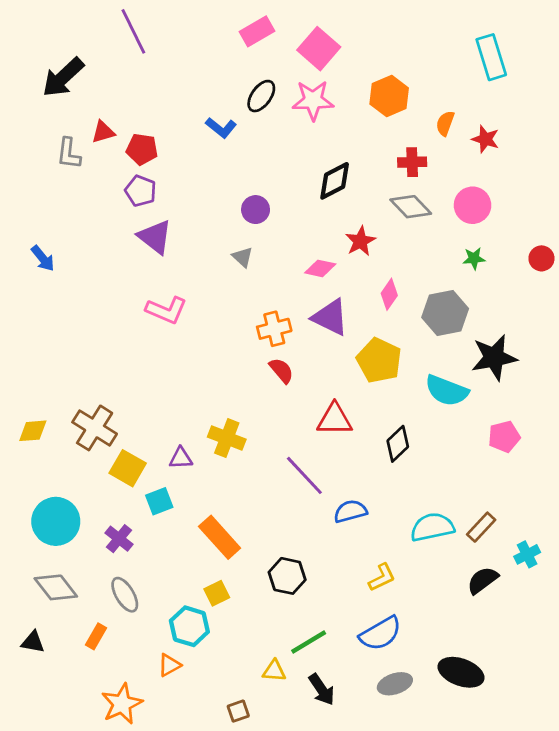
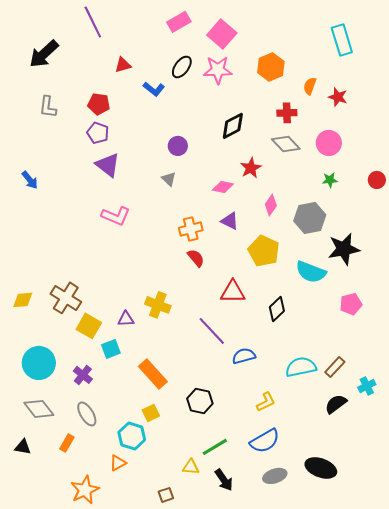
red triangle: (103, 132) -> (123, 65), moved
purple triangle: (330, 317) -> (230, 221), size x0.7

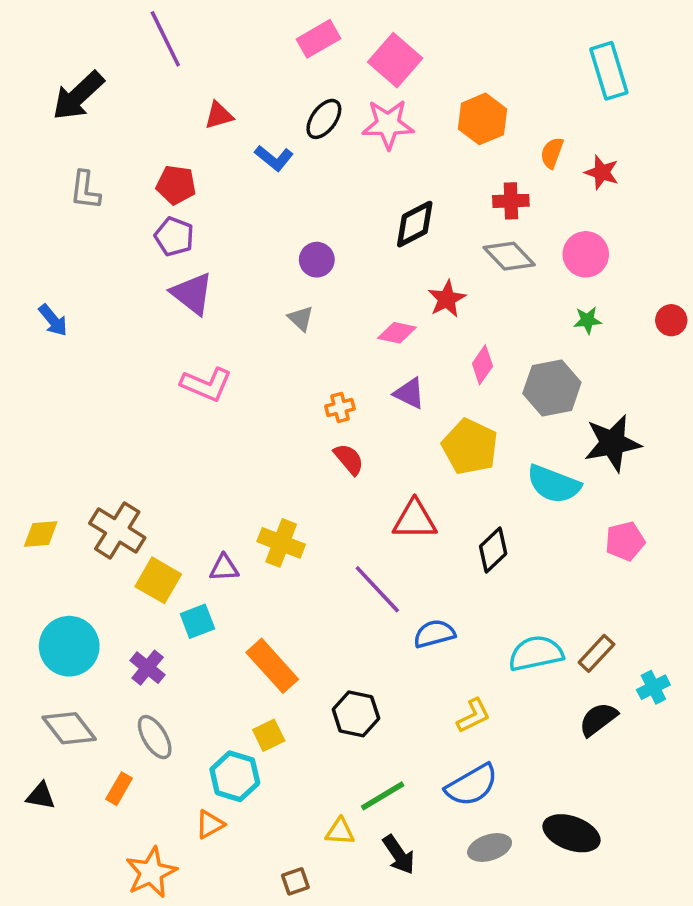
orange cross: (191, 229) -> (340, 408), size x0.7

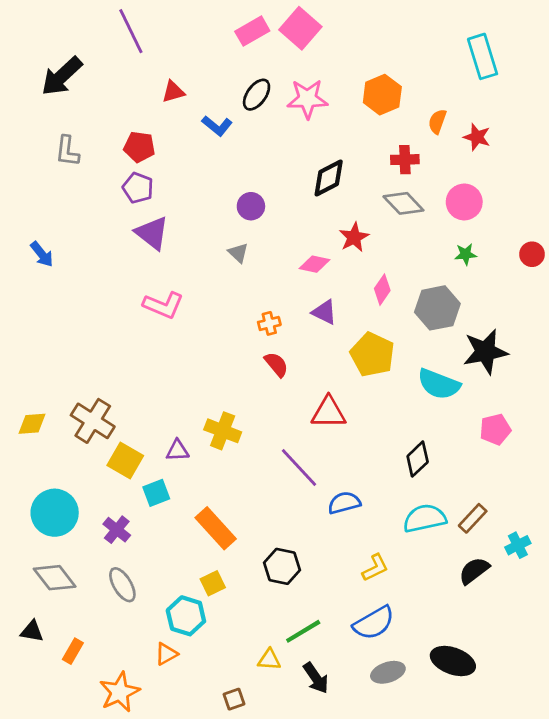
pink square: (395, 60) -> (300, 28), moved
black diamond: (493, 550) -> (418, 459), moved
orange rectangle: (119, 789) -> (73, 651), moved

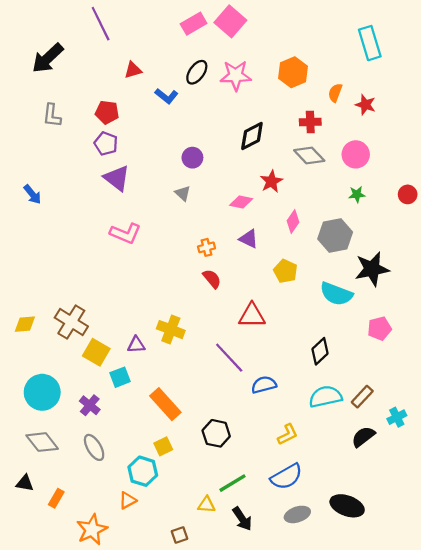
yellow pentagon: (372, 355) -> (285, 271), size x0.7

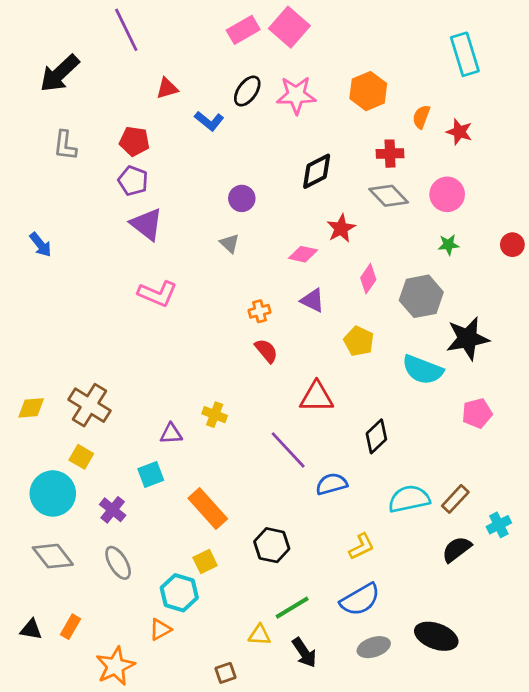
yellow cross: (171, 330) -> (215, 415), size x0.7
black diamond: (320, 351) -> (376, 436), moved
yellow square: (96, 352) -> (81, 457), moved, size x0.7
black triangle: (25, 483) -> (31, 629), moved

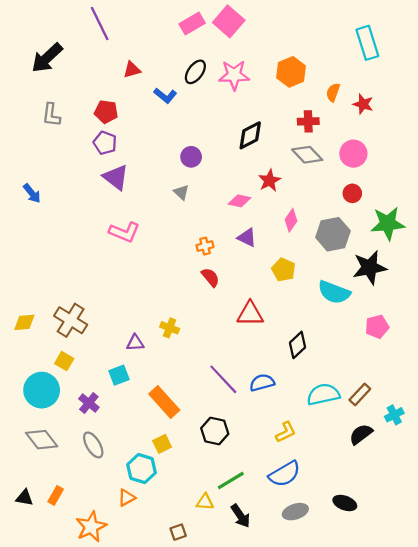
green star: (448, 245) -> (388, 223), moved, size x2.0
red circle: (512, 245) -> (352, 193), moved
purple line: (288, 450) -> (223, 379), moved
black ellipse: (436, 636) -> (345, 503), size x0.7

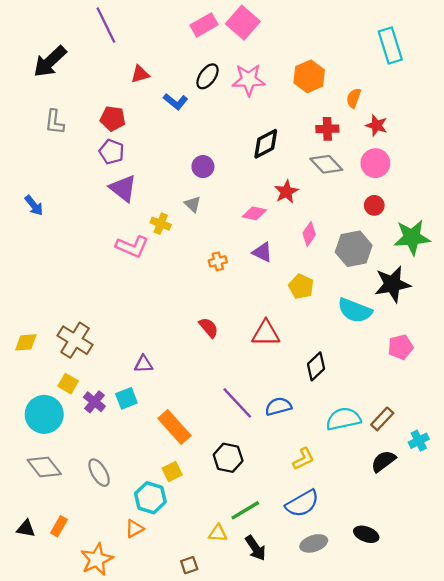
red star: (363, 104) -> (377, 125), moved
red semicircle: (210, 277) -> (209, 328), moved
yellow cross: (170, 328) -> (161, 224), moved
purple cross: (89, 403) -> (94, 402), moved

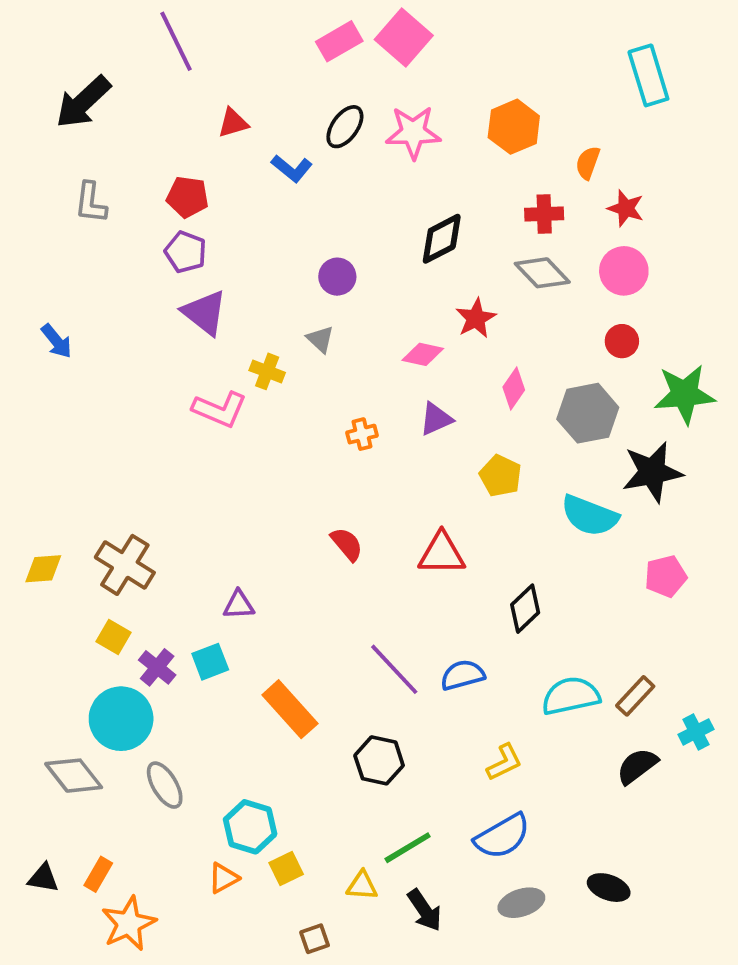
purple triangle: (262, 252) -> (436, 419), turned -50
cyan circle: (44, 414) -> (121, 719), moved
yellow square: (172, 471) -> (286, 869), moved
orange star: (97, 559) -> (129, 924), moved

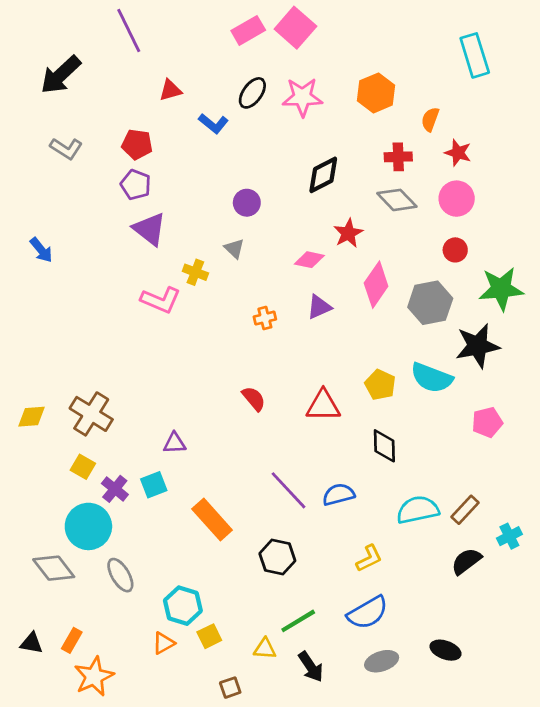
gray L-shape: (91, 203) -> (66, 149), turned -64
pink diamond: (514, 389) -> (376, 285), size x1.5
yellow pentagon: (501, 476) -> (380, 385), moved
black diamond: (525, 609) -> (384, 446), turned -48

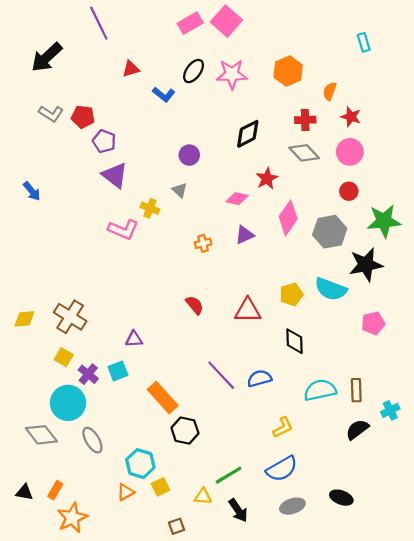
cyan rectangle: (475, 55) -> (364, 42), size x0.6
red pentagon: (137, 144) -> (83, 117), moved
yellow pentagon: (380, 385) -> (291, 294), turned 30
brown rectangle: (465, 510) -> (356, 390), turned -45
black hexagon: (277, 557) -> (185, 431), moved

